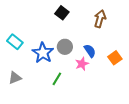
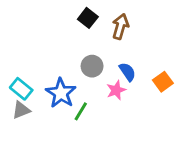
brown arrow: (100, 19) -> (120, 26), moved
cyan rectangle: (15, 42) -> (21, 89), moved
blue star: (43, 53) -> (61, 93), moved

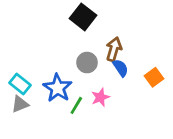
black square: (88, 18) -> (83, 17), size x1.4
brown arrow: (120, 26) -> (114, 49), moved
pink star: (116, 90) -> (100, 97), moved

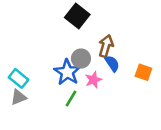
orange square: (154, 77) -> (143, 72), turned -35
blue star: (58, 88) -> (67, 72), moved
pink star: (100, 97) -> (93, 80), moved

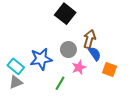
blue star: (67, 72) -> (41, 59), moved, turned 30
orange square: (143, 72) -> (109, 70), moved

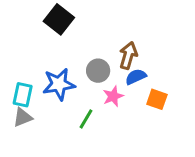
black square: (65, 14) -> (59, 19), moved
blue semicircle: (95, 54) -> (136, 77), turned -80
cyan rectangle: (16, 66) -> (23, 95), turned 63

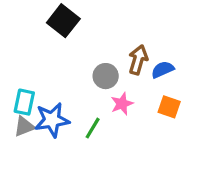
blue semicircle: (136, 77) -> (163, 70), moved
blue star: (59, 84) -> (52, 120), moved

